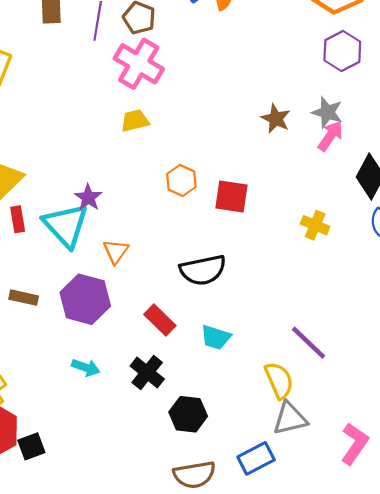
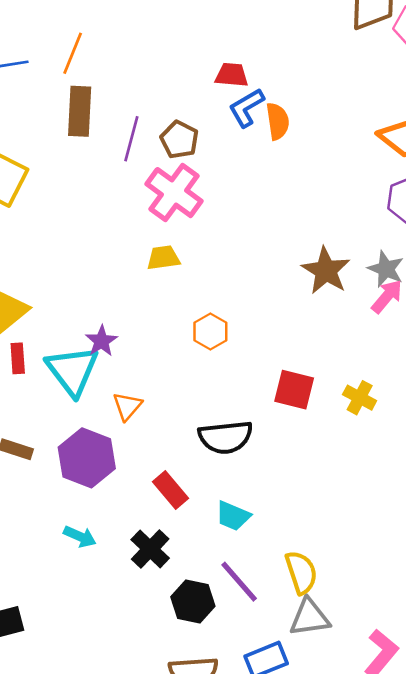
brown star: (276, 119) -> (326, 271), size x1.4
red square: (231, 197) -> (294, 390), moved
purple line: (308, 343) -> (239, 582), moved

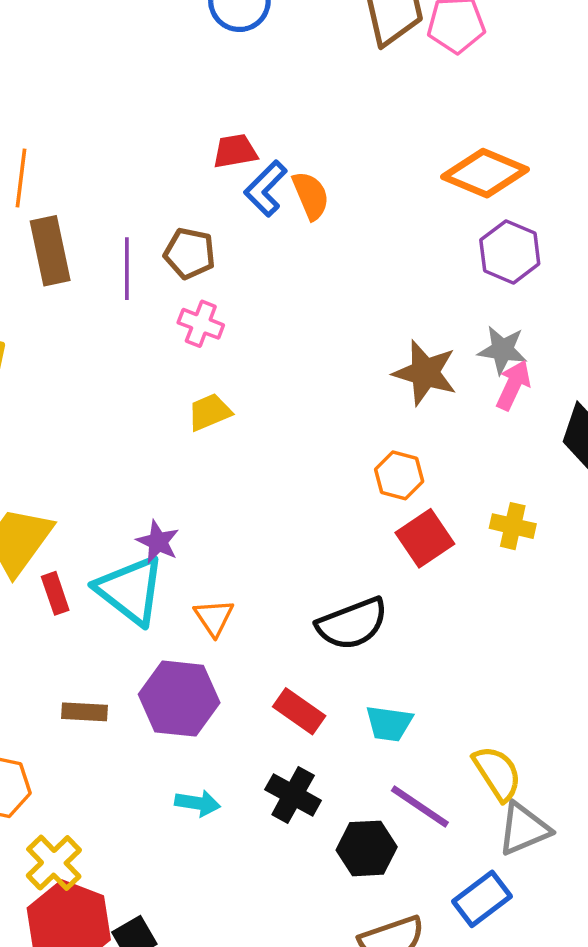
pink cross: (174, 193) -> (201, 324), size x0.6
orange hexagon: (210, 332) -> (399, 475), moved
red square: (294, 390) -> (425, 538), turned -33

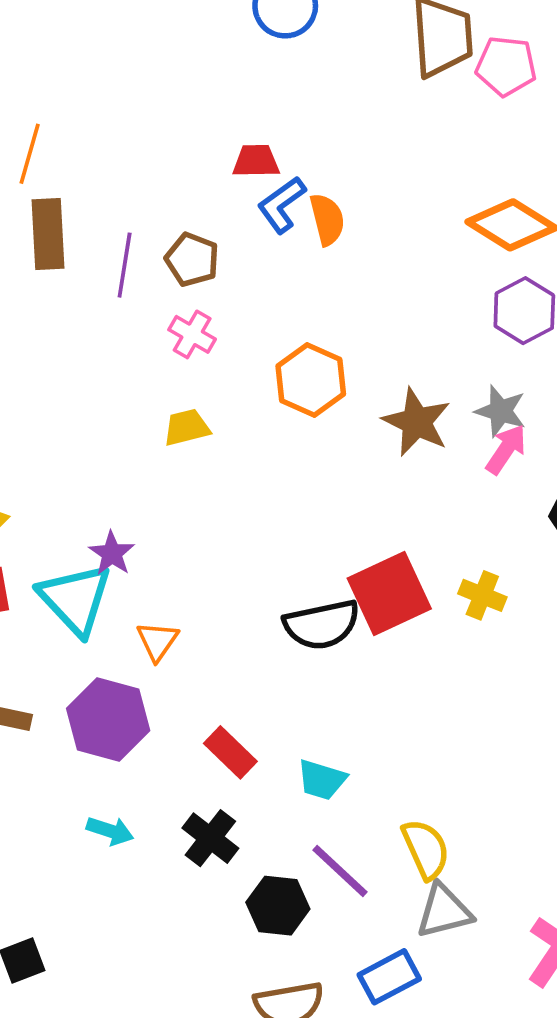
orange hexagon: (399, 475) -> (311, 380), moved, size x1.4
red square: (425, 538) -> (389, 594), size x1.4
black semicircle: (352, 624) -> (322, 625), moved

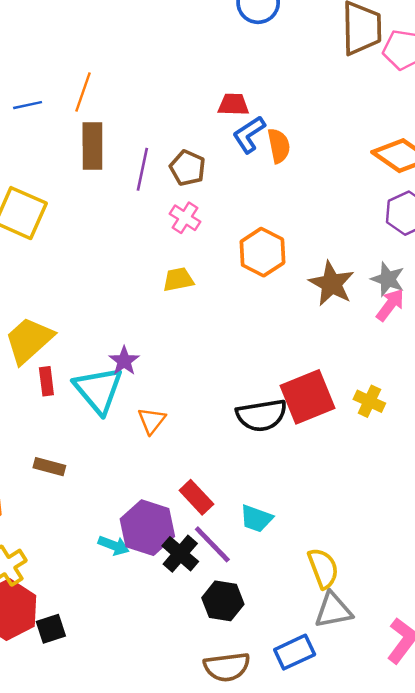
purple hexagon: (108, 720) -> (147, 528), moved
purple line: (340, 871) -> (212, 544), moved

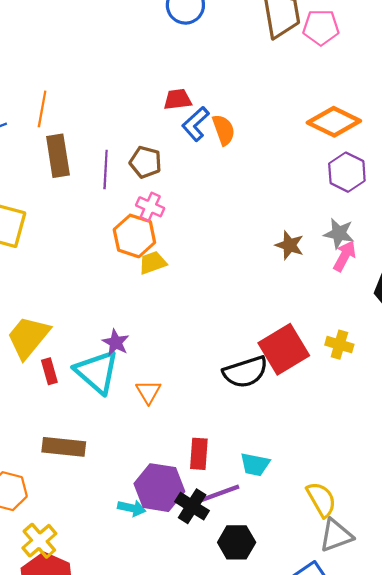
orange hexagon: (262, 252) -> (134, 236), moved
brown star: (332, 284) -> (290, 245), size x0.7
brown rectangle: (49, 467) -> (64, 447), size x1.5
red rectangle: (196, 497) -> (199, 454), turned 56
purple line: (212, 544) -> (219, 493), turned -57

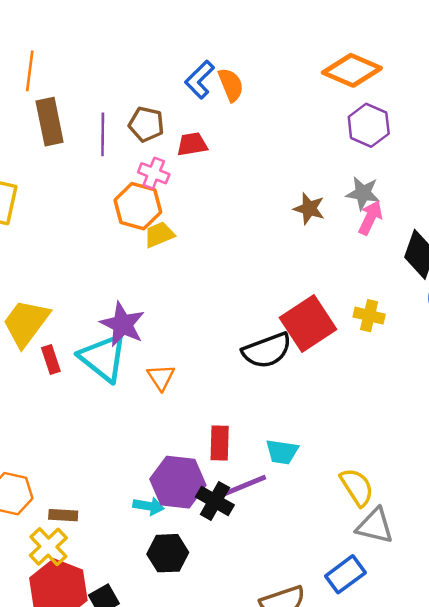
red trapezoid: (178, 99) -> (192, 144), moved
purple star: (116, 342) -> (123, 324), size x1.5
brown rectangle: (64, 447) -> (63, 515), moved, size x0.6
gray triangle: (336, 535) -> (375, 526), turned 36
black hexagon: (237, 542) -> (168, 553), moved

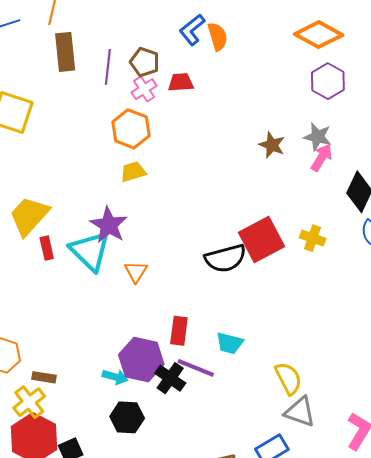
pink cross: (154, 173) -> (144, 89), moved, turned 30
yellow trapezoid: (159, 235) -> (133, 172), moved
purple line: (244, 486) -> (196, 368), turned 39

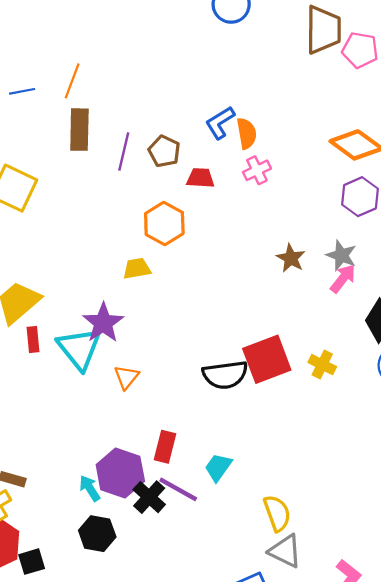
pink cross: (144, 89) -> (257, 170), moved
orange hexagon: (131, 129) -> (164, 224), moved
cyan trapezoid: (230, 343) -> (218, 467), turned 104
cyan arrow: (115, 377) -> (90, 488), turned -145

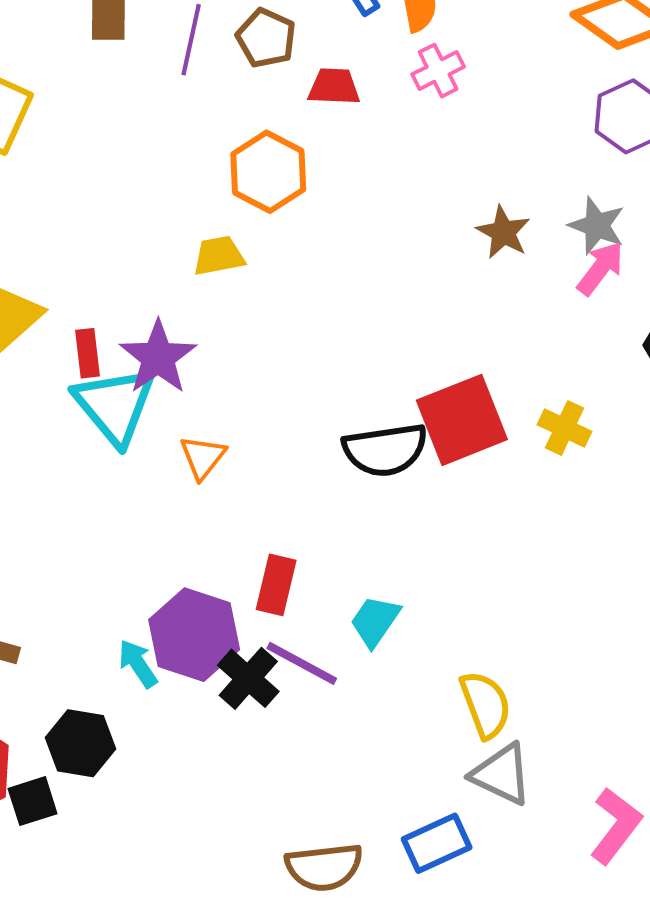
red rectangle: (33, 339) -> (87, 353), moved
black hexagon: (97, 534) -> (81, 743), moved

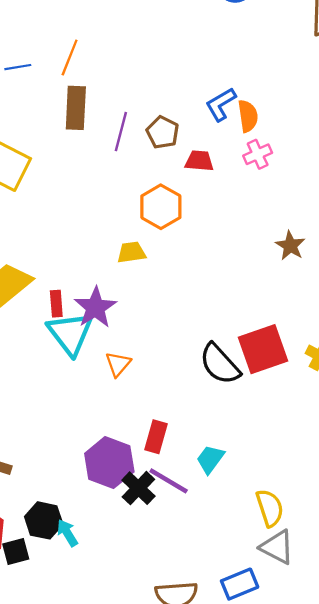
black semicircle: (385, 450) -> (220, 364), turned 54
cyan arrow: (138, 664) -> (67, 533), moved

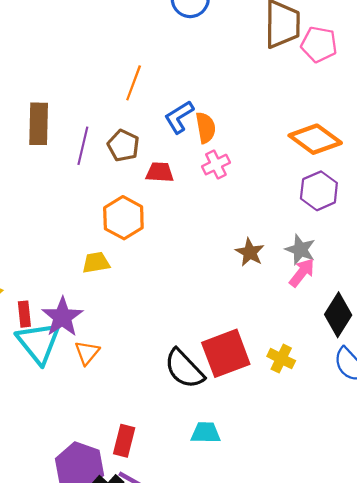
orange line: (70, 58) -> (134, 83), moved
orange triangle: (118, 364) -> (87, 353), moved
cyan trapezoid: (210, 459) -> (206, 433), moved, turned 56

